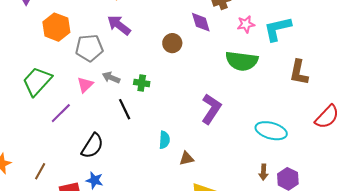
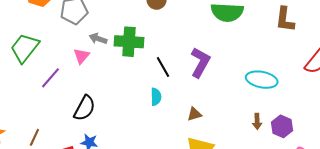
green cross: (142, 83) -> (129, 42), size x1.8
pink triangle: (85, 85) -> (81, 56), moved
black line: (125, 109) -> (163, 67), moved
brown triangle: (187, 158) -> (194, 114), moved

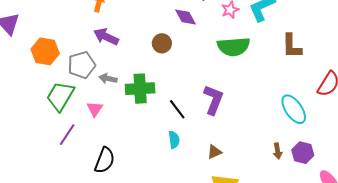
gray arrow: (98, 39) -> (108, 79), moved
green trapezoid: (25, 48) -> (60, 96), moved
cyan ellipse: (262, 80) -> (294, 109), moved, turned 52

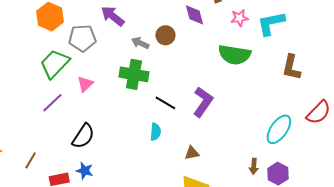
gray arrow: (108, 79) -> (140, 43), moved
black line: (177, 109) -> (165, 103), turned -35
cyan ellipse: (294, 109) -> (279, 129), turned 56

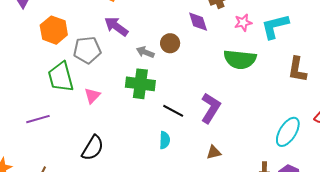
green trapezoid: (55, 64) -> (61, 77), turned -56
purple line: (52, 103) -> (38, 119), moved, turned 30
brown triangle: (192, 153) -> (214, 152), moved

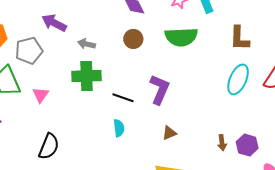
brown circle: (170, 43) -> (133, 39), moved
cyan ellipse: (288, 132) -> (238, 79), moved

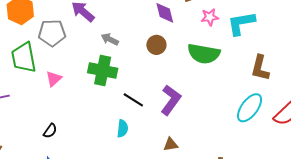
black semicircle: (49, 146) -> (50, 131), size x0.6

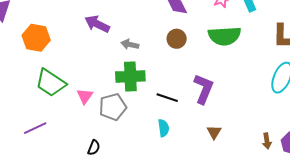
gray pentagon: (52, 33) -> (113, 107), moved
green trapezoid: (24, 58) -> (51, 83), turned -32
brown triangle: (171, 144) -> (214, 132), turned -35

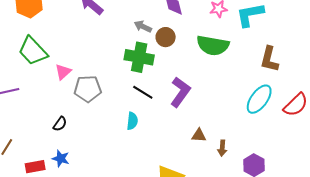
gray arrow: (130, 44) -> (143, 26), moved
green cross: (130, 76) -> (139, 57), moved
brown triangle: (214, 132) -> (199, 135), moved, turned 49
brown arrow: (267, 141) -> (222, 148), moved

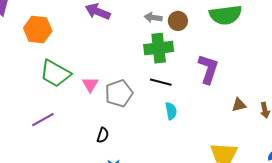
black line: (143, 92) -> (161, 82), moved

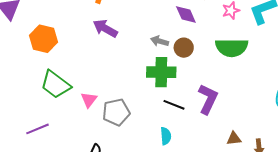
black line: (161, 82) -> (174, 105), moved

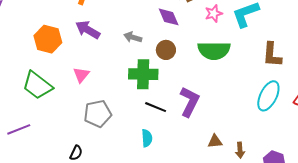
orange hexagon: (43, 39) -> (48, 39), moved
gray arrow: (160, 41) -> (133, 37), moved
pink triangle: (89, 100) -> (81, 75), moved

